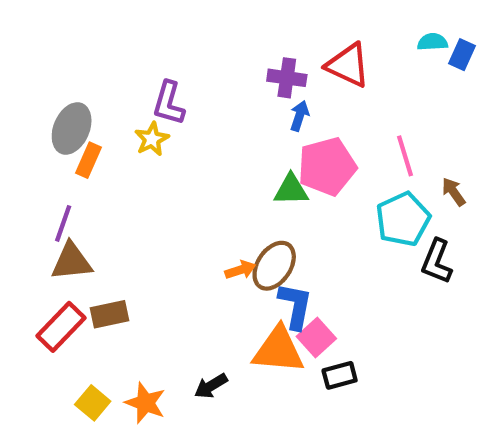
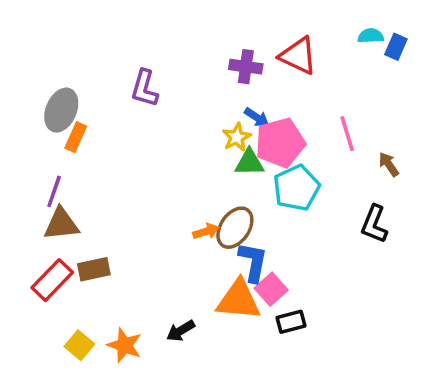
blue arrow: (299, 116) -> (257, 117), moved, turned 105
yellow star: (152, 139) -> (237, 137), moved
cyan pentagon: (403, 219) -> (296, 188), moved

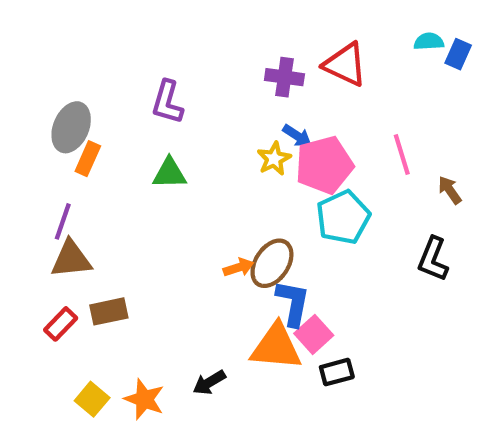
green triangle: (249, 163) -> (169, 173), moved
red rectangle: (52, 280) -> (61, 324), size x0.7

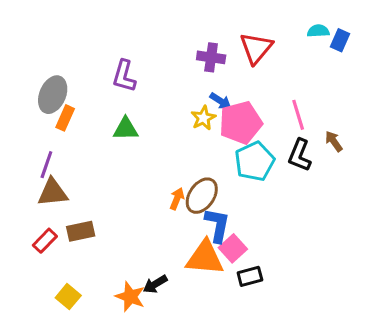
red triangle: (345, 65) -> (256, 48), turned 45
black L-shape: (433, 259) -> (300, 155), moved
orange arrow: (238, 267) -> (177, 199), turned -50
orange star: (144, 399) -> (130, 297), moved

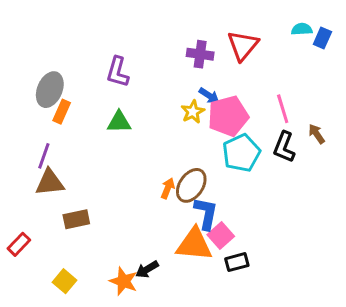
red rectangle: (45, 241) -> (19, 244), moved

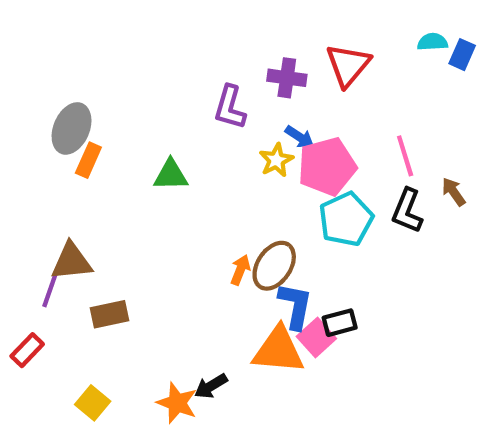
purple L-shape: (118, 72) -> (230, 107), moved
purple line: (44, 156) -> (50, 289), moved
black rectangle: (237, 262) -> (340, 323), moved

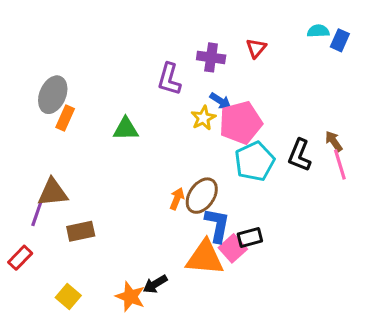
red triangle: (348, 65) -> (256, 48), size x0.6
pink line: (405, 156) -> (340, 165), moved

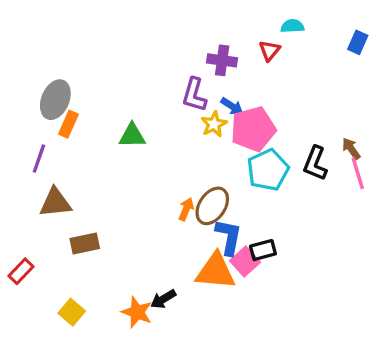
cyan semicircle: (318, 31) -> (292, 26), moved
purple L-shape: (169, 79) -> (194, 95), moved
purple line: (37, 213) -> (39, 158), moved

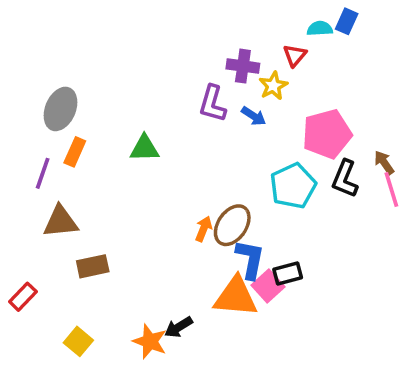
blue rectangle: (358, 42) -> (347, 21), moved
orange rectangle: (68, 124) -> (75, 152), moved
yellow star: (214, 124) -> (273, 86), moved
pink pentagon: (253, 129) -> (327, 134), moved

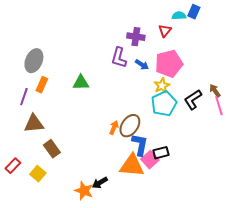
yellow star: (273, 86) -> (162, 86), moved
pink pentagon: (327, 134) -> (169, 64), moved
black L-shape: (345, 179) -> (193, 100), turned 35
brown rectangle: (93, 266) -> (52, 149), turned 66
yellow square: (78, 341) -> (38, 174), moved

